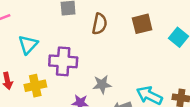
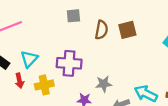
brown square: (142, 24) -> (127, 30), moved
cyan triangle: (28, 44) -> (29, 59), moved

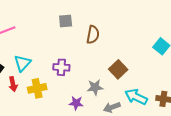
brown square: (127, 30) -> (118, 69), moved, turned -30
purple cross: (69, 63) -> (61, 67), size x0.7

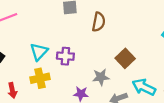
cyan triangle: (22, 63) -> (39, 52), moved
red arrow: (13, 84) -> (12, 90), moved

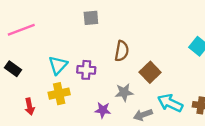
brown semicircle: (99, 22) -> (122, 51), moved

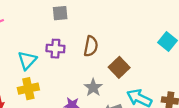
purple cross: (86, 70) -> (55, 49), moved
gray star: (124, 92) -> (93, 87), turned -30

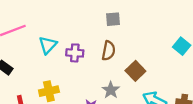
gray square: (60, 13) -> (113, 19), moved
cyan triangle: (27, 60) -> (48, 45), moved

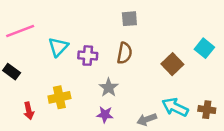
brown square: (135, 71) -> (172, 64), moved
gray star: (111, 90) -> (109, 88), moved

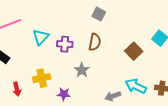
gray square: (129, 19) -> (99, 14), turned 32
purple star: (105, 115) -> (64, 94), moved

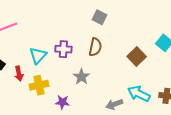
cyan triangle: (41, 37) -> (38, 55), moved
red arrow: (17, 89) -> (19, 74), moved

